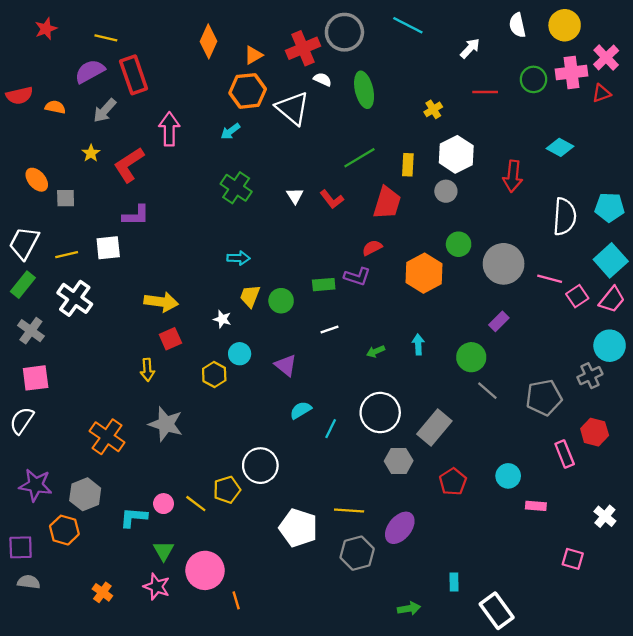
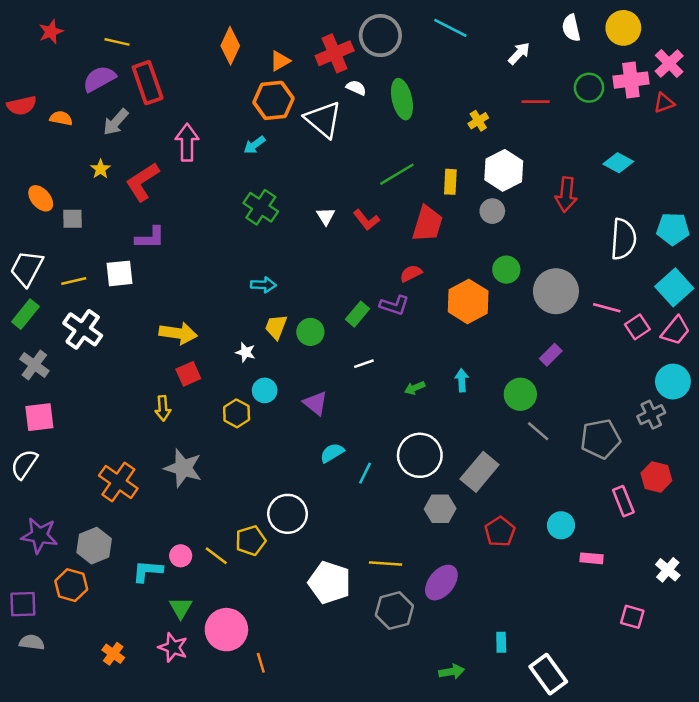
green rectangle: (324, 285) -> (357, 314), turned -45

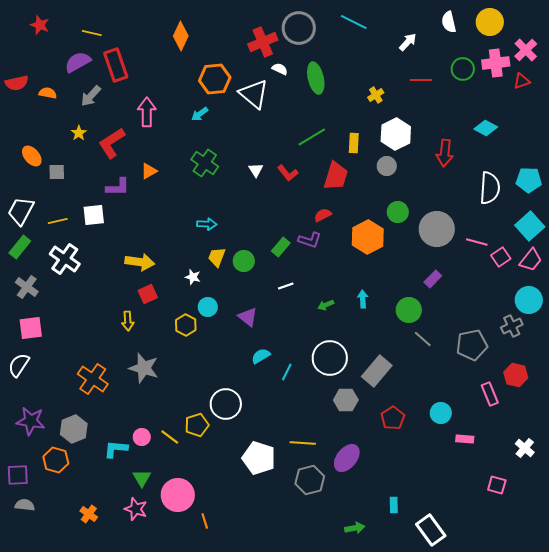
red star: (51, 32) -> (40, 25), turned -30
orange triangle: (280, 61) -> (149, 171), moved

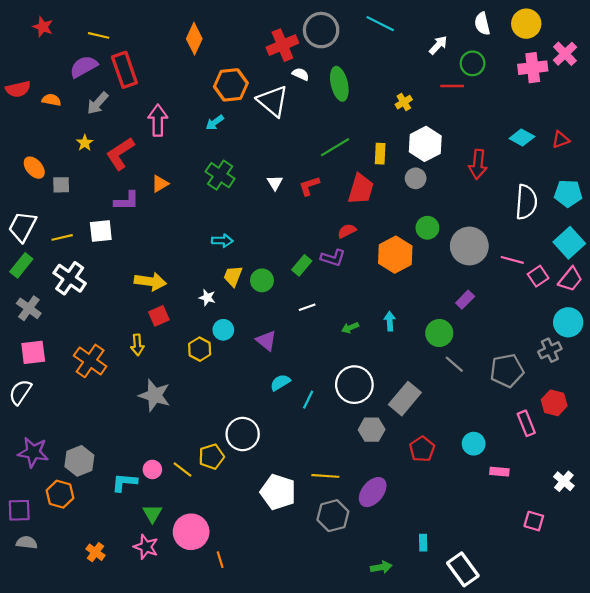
green circle: (463, 69) -> (473, 63), moved
red triangle: (522, 81) -> (561, 140), moved
red L-shape: (288, 173) -> (309, 186), turned 110
orange cross: (93, 379) -> (90, 361), moved

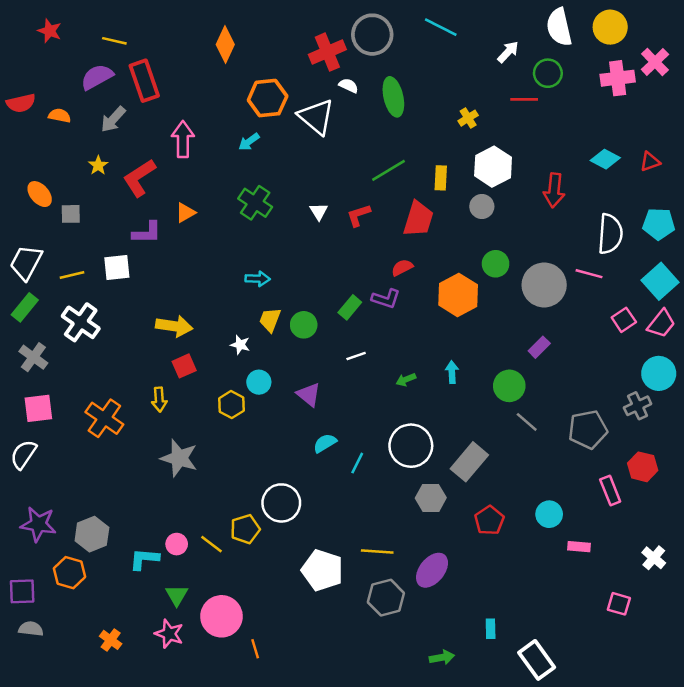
white semicircle: (482, 24) -> (559, 27), size x1.4
pink line: (512, 260) -> (589, 274), moved

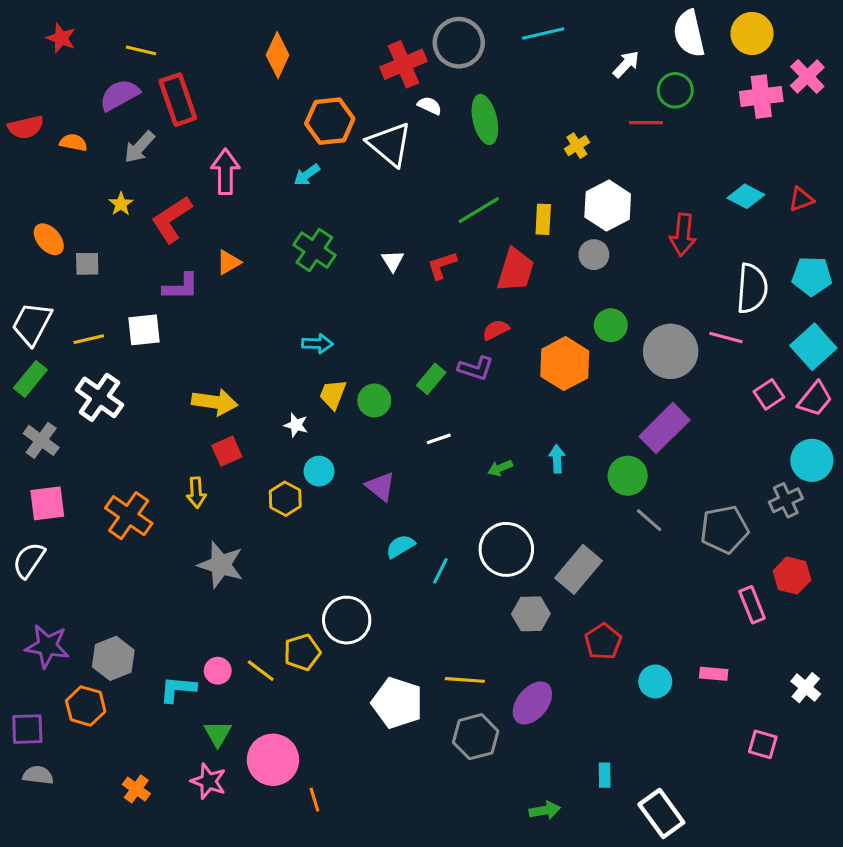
cyan line: (441, 27) -> (543, 34), turned -40
purple rectangle: (539, 347) -> (664, 428), size x1.8
cyan circle: (549, 514) -> (655, 681), moved

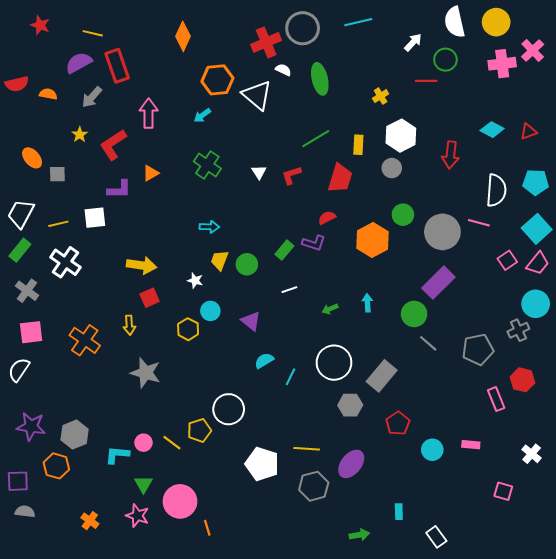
white rectangle: (661, 813) -> (436, 537), size x0.7

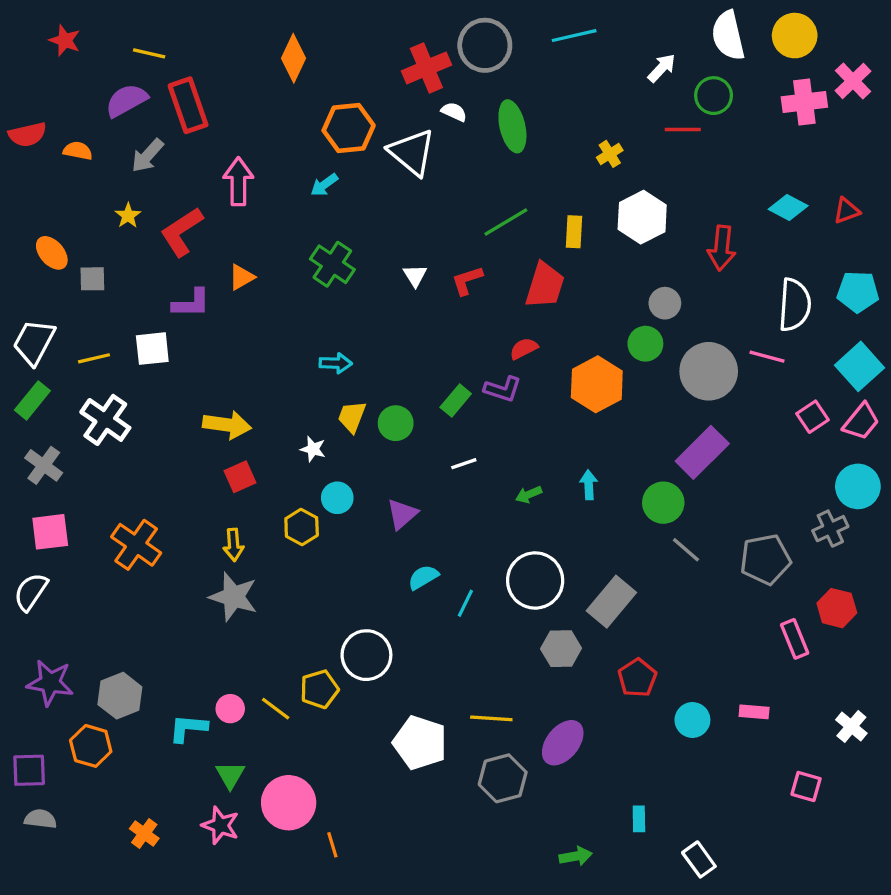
gray circle: (392, 168) -> (665, 303), moved
purple triangle: (251, 321) -> (402, 514), turned 40
yellow arrow: (129, 325) -> (233, 545), moved

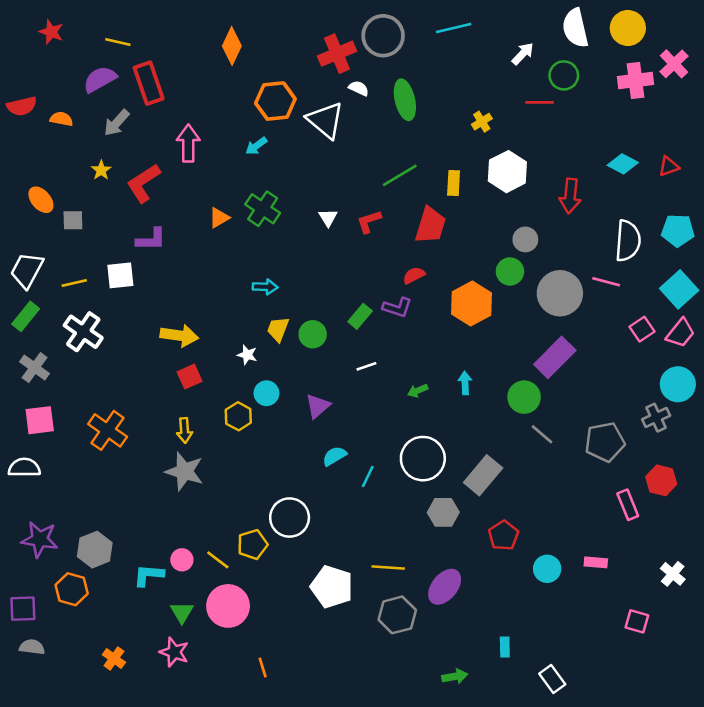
orange triangle: (242, 277) -> (219, 218), moved
white semicircle: (31, 592) -> (24, 468), turned 56
pink circle: (289, 803) -> (228, 606), moved

